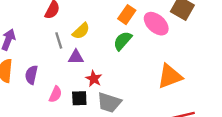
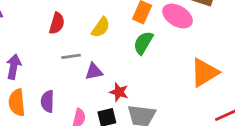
yellow semicircle: (81, 31) -> (101, 27), moved
gray line: (59, 40) -> (71, 56), turned -70

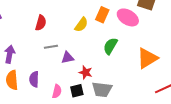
yellow semicircle: (101, 27) -> (81, 25), moved
green semicircle: (143, 43) -> (110, 46), moved

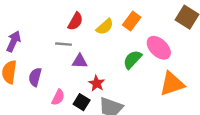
pink ellipse: (128, 17) -> (159, 48), moved
red semicircle: (41, 23) -> (75, 21), moved
black square: (77, 91) -> (82, 102), turned 32

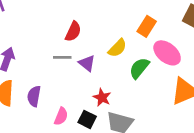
orange rectangle: (132, 21) -> (147, 26), moved
yellow semicircle: (105, 27) -> (117, 48), moved
purple triangle: (80, 61) -> (87, 63), moved, turned 42

